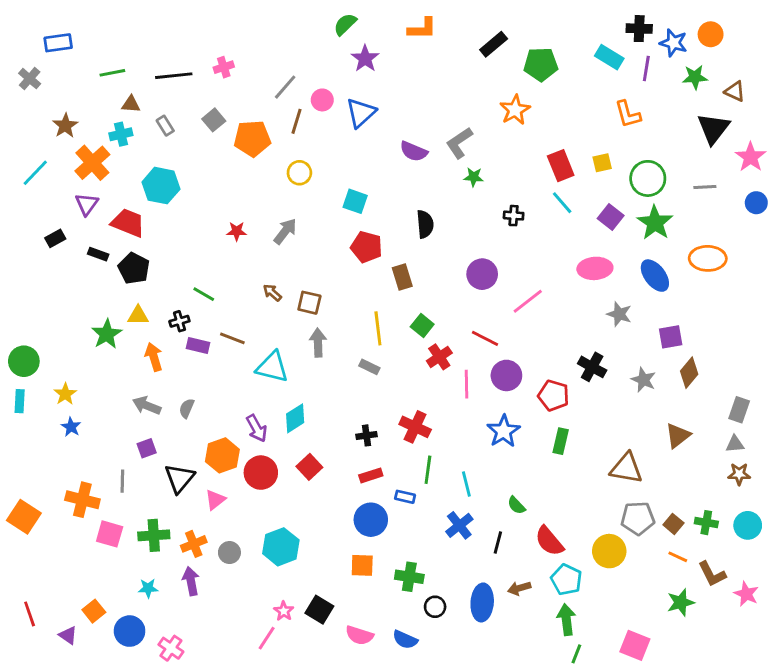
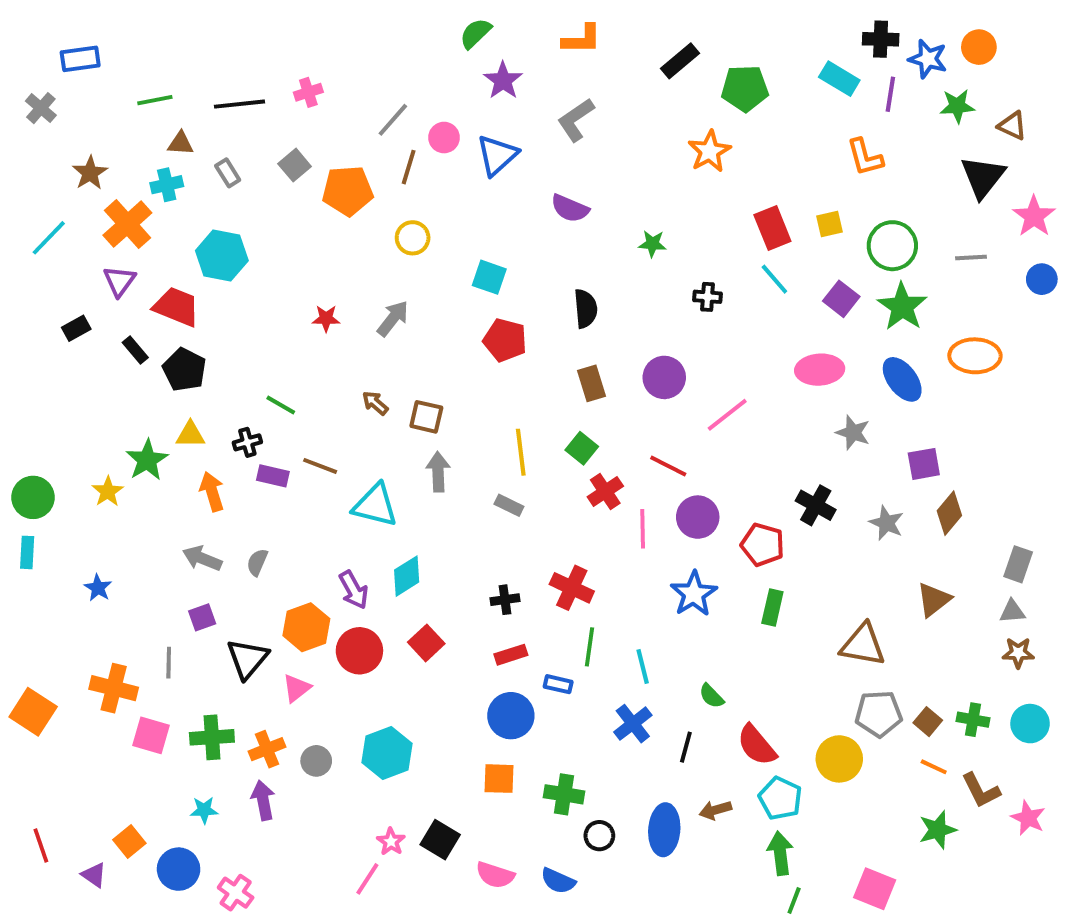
gray L-shape: (459, 143) -> (576, 120), moved
black rectangle: (98, 254) -> (135, 350), turned 30
brown rectangle: (402, 277) -> (591, 383), moved
yellow star: (65, 394) -> (108, 491), moved

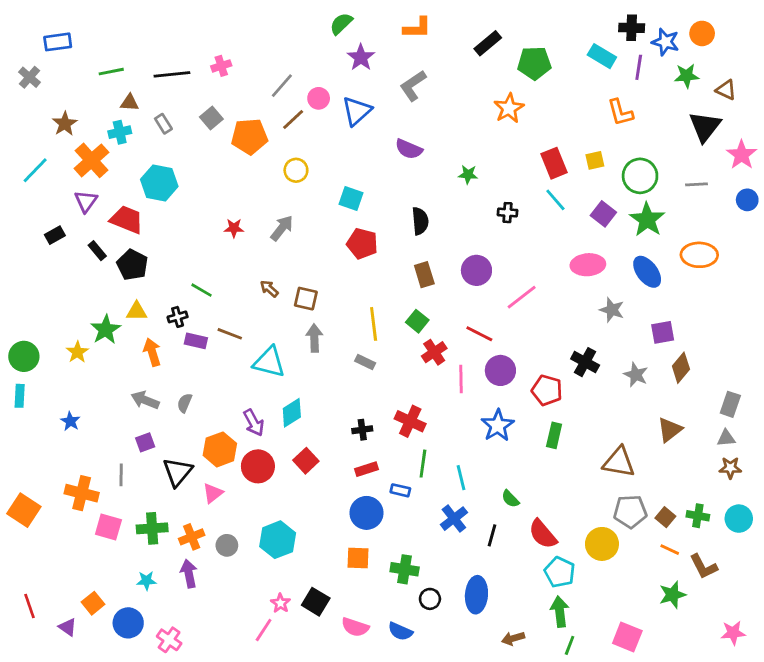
brown line: (409, 167) -> (293, 119), turned 30
brown arrow: (715, 810) -> (513, 638), moved
pink star: (1028, 818) -> (733, 633), moved, turned -30

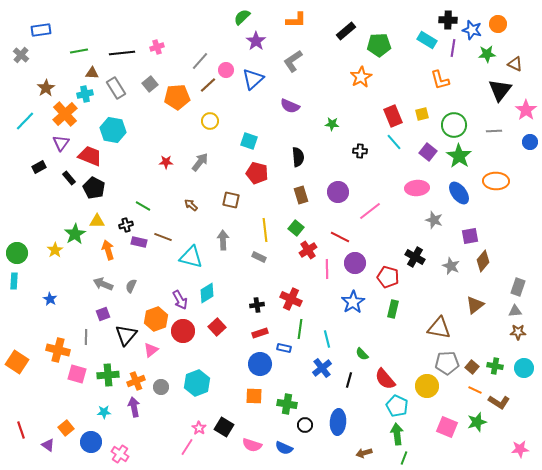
gray rectangle: (163, 124) -> (116, 88), size x1.5
brown square: (306, 299) -> (231, 200), moved
brown L-shape: (704, 566) -> (499, 402), turned -30
pink square: (627, 637) -> (447, 427), moved

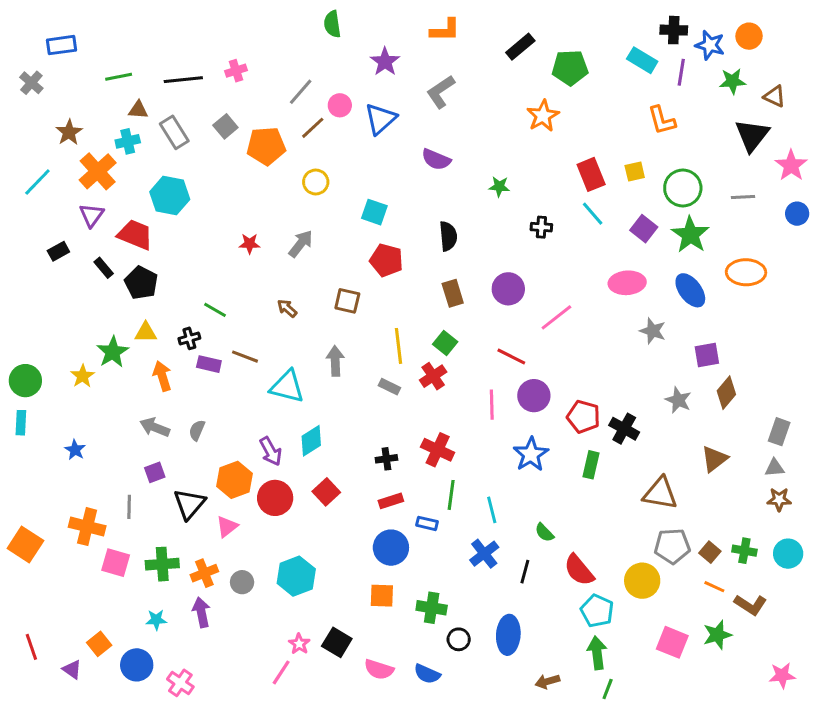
green semicircle: (242, 17) -> (332, 24), moved, turned -54
red cross: (308, 250) -> (433, 376), moved
black cross: (415, 257) -> (624, 429), moved

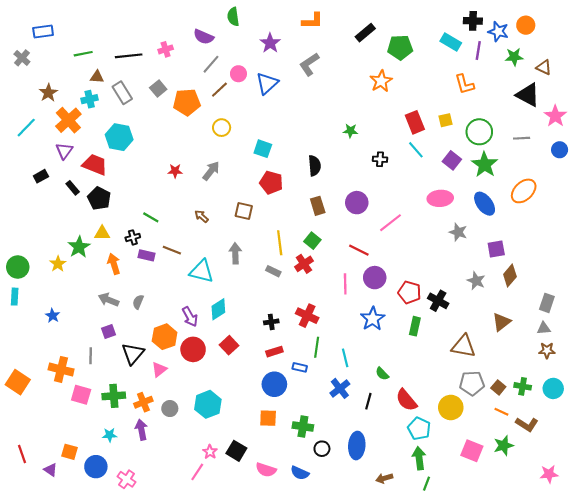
black triangle: (752, 135) -> (528, 95), turned -40
purple semicircle: (436, 159) -> (204, 37), moved
orange ellipse: (746, 272) -> (524, 191), turned -45
orange square: (99, 644) -> (69, 452), turned -35

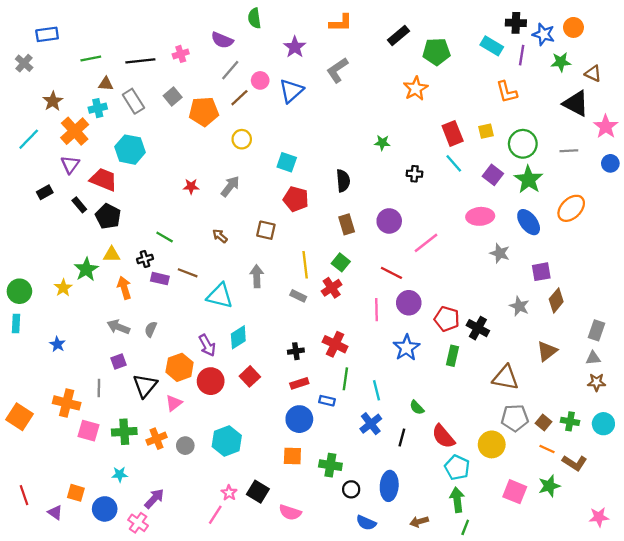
purple arrow: (141, 430) -> (154, 499), moved, turned 54
blue semicircle: (300, 473) -> (366, 523), moved

